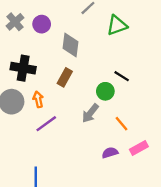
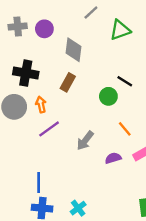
gray cross: (15, 22) -> (18, 26), turned 36
gray arrow: (90, 113) -> (85, 141), moved

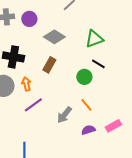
green triangle: (120, 30) -> (94, 39), moved
gray diamond: (74, 50) -> (54, 37), turned -65
orange line: (125, 129) -> (86, 105), moved

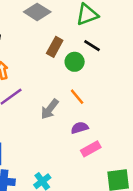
brown rectangle: (49, 65) -> (55, 47), moved
pink rectangle: (113, 126) -> (91, 149), moved

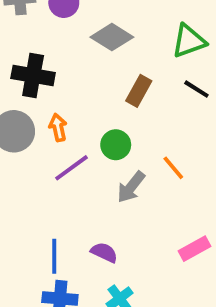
green circle: (75, 62) -> (116, 145), moved
purple semicircle: (80, 128) -> (104, 252), moved, turned 42

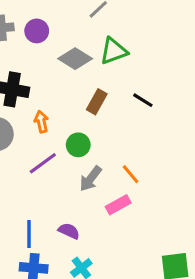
green triangle: (189, 41) -> (114, 51), moved
orange arrow: (58, 127) -> (41, 122), moved
orange line: (173, 168) -> (131, 174), moved
pink rectangle: (195, 249) -> (118, 205), moved

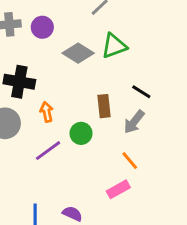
brown rectangle: (97, 102) -> (104, 106), moved, turned -35
gray arrow: (91, 179) -> (134, 122), moved

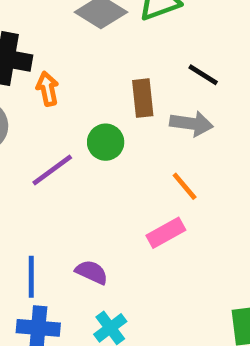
orange arrow: (47, 112) -> (48, 89), moved
gray arrow: (134, 122) -> (191, 124), turned -120

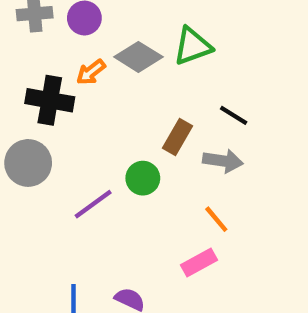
orange arrow: (48, 89) -> (91, 72), moved, turned -116
brown rectangle: (143, 98) -> (177, 137), turned 36

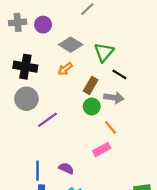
green triangle: (193, 46) -> (104, 52), moved, turned -30
orange arrow: (91, 72) -> (65, 69), moved
gray circle: (28, 163) -> (26, 99), moved
green circle: (143, 178) -> (92, 106), moved

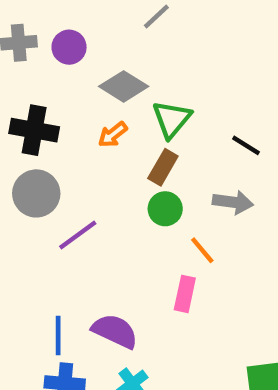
green triangle: (104, 52) -> (172, 119), moved
black line: (119, 74) -> (246, 145), moved
gray arrow: (114, 98) -> (233, 202), moved
pink rectangle: (102, 150) -> (185, 294), turned -49
purple semicircle: (66, 168) -> (115, 331), size x1.5

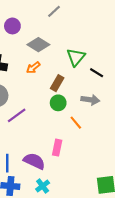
green triangle: (172, 119) -> (76, 57), moved
pink rectangle: (185, 294) -> (57, 148), moved

